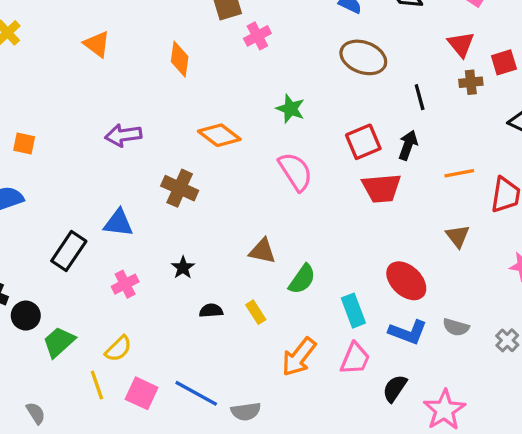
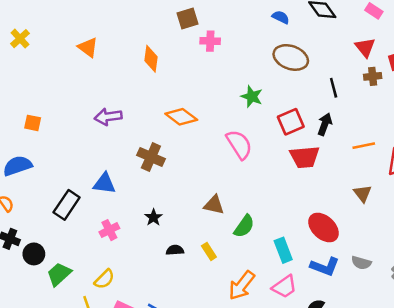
pink cross: (257, 36) -> (210, 41), turned 30
green star: (291, 109) -> (252, 97), moved
pink trapezoid: (355, 359) -> (284, 287), turned 32

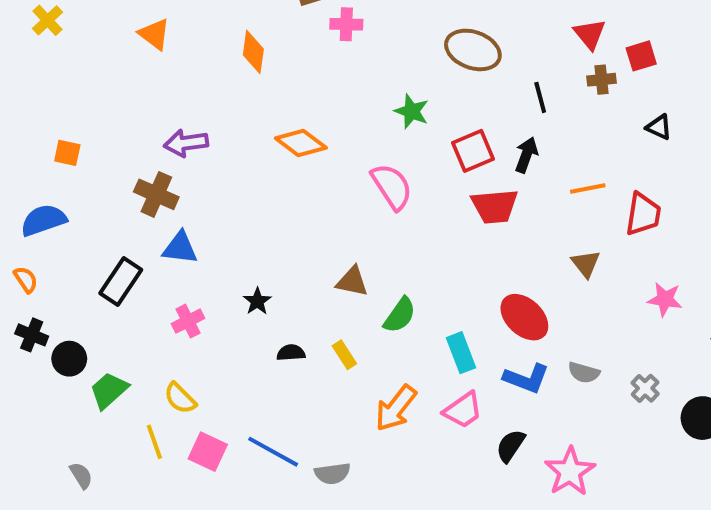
brown cross: (151, 157) -> (156, 194), moved
yellow semicircle: (104, 279) -> (180, 398), turned 90

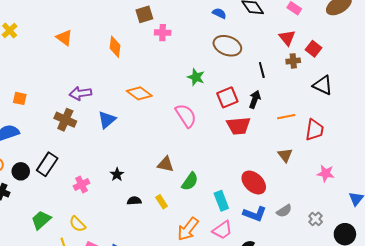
red square: (641, 56) -> (314, 49), turned -35
black triangle: (659, 127) -> (323, 85), size x1.5
blue triangle: (180, 248) -> (107, 120), moved, turned -48
black circle: (69, 359) -> (21, 171), moved
gray semicircle: (584, 373) -> (284, 211), turned -49

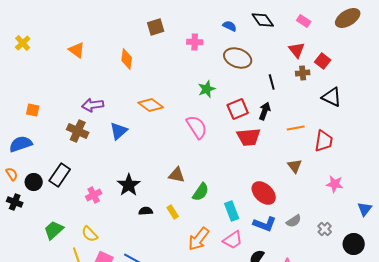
pink cross: (163, 33) -> (195, 42), moved
green star: (196, 77) -> (207, 89), turned 30
black star: (117, 174) -> (129, 185), size x1.6

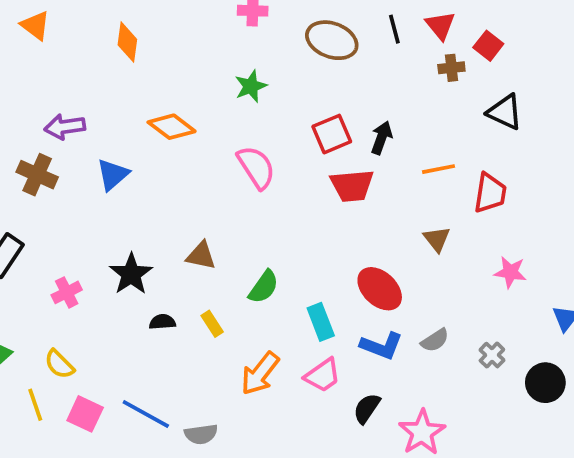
black line: (272, 82) -> (394, 29), moved
green star: (207, 89) -> (251, 86), moved
brown triangle: (177, 175) -> (201, 256), moved

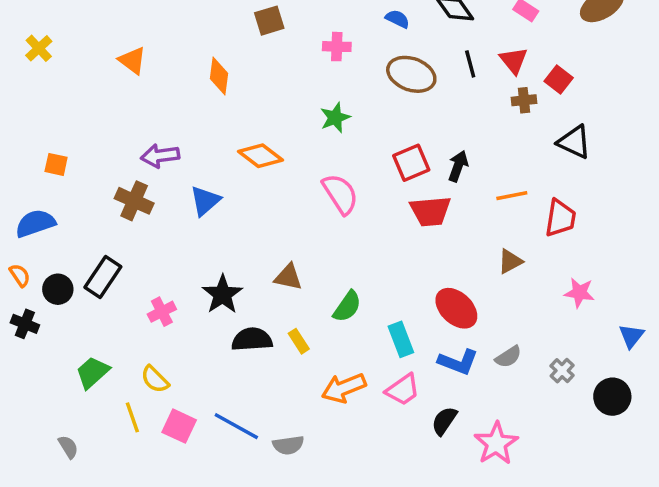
brown triangle: (437, 239) -> (510, 261), turned 40
black semicircle: (162, 322) -> (252, 339), size x1.6
orange arrow: (260, 373) -> (344, 388), turned 30

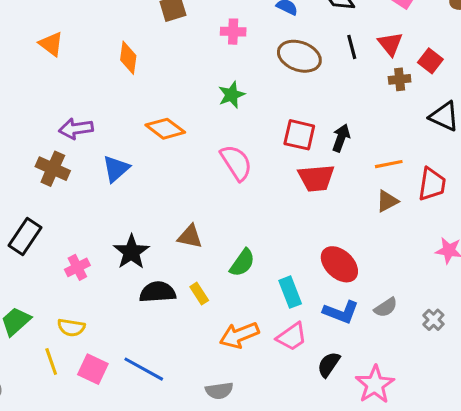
red square: (411, 163) -> (299, 135), turned 36
brown triangle: (510, 261) -> (387, 201), moved
yellow semicircle: (155, 379) -> (71, 327), turned -36
gray semicircle: (288, 445) -> (219, 391), moved

